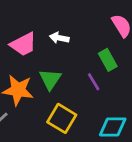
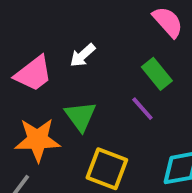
white arrow: (59, 38) -> (83, 55), turned -42

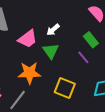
green triangle: (80, 116) -> (51, 51), moved

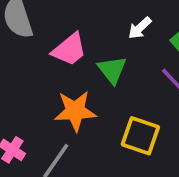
white arrow: (53, 30) -> (140, 28), moved

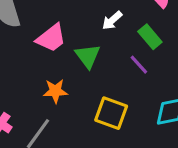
orange star: (75, 111) -> (55, 91), size x0.7

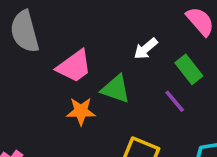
green triangle: (88, 56) -> (116, 89), turned -36
orange star: (55, 91) -> (81, 111), moved

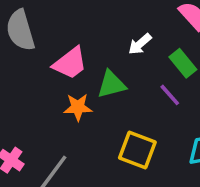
green triangle: (116, 89) -> (111, 84), turned -32

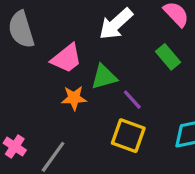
white arrow: (140, 44) -> (116, 24), moved, size x1.6
purple line: (170, 95) -> (132, 100), moved

